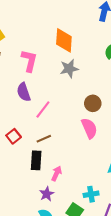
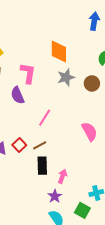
purple semicircle: (24, 92) -> (18, 95), moved
brown circle: (93, 103) -> (92, 83), moved
brown line: (44, 139) -> (40, 145), moved

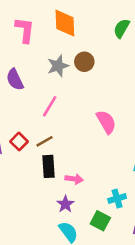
pink L-shape: (28, 73) -> (25, 30), moved
gray star: (66, 77) -> (58, 66), moved
brown circle: (92, 83) -> (84, 62), moved
pink arrow: (62, 176) -> (74, 179), turned 80

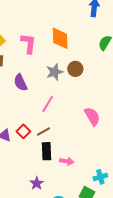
purple star: (65, 204) -> (37, 183), moved

